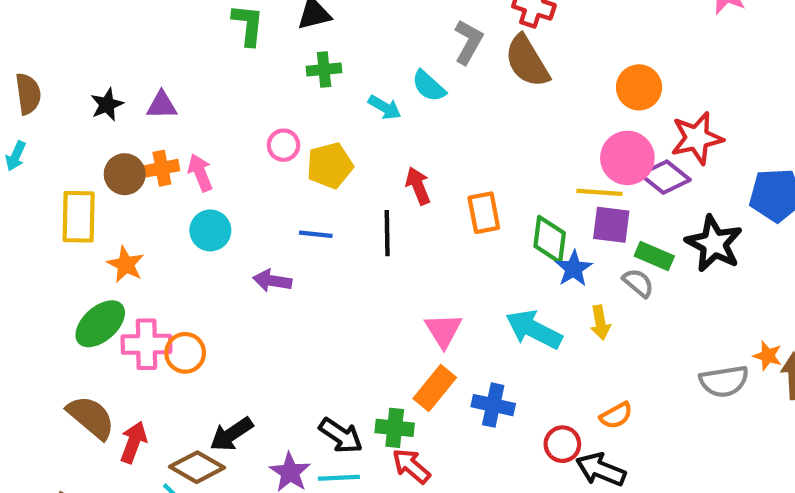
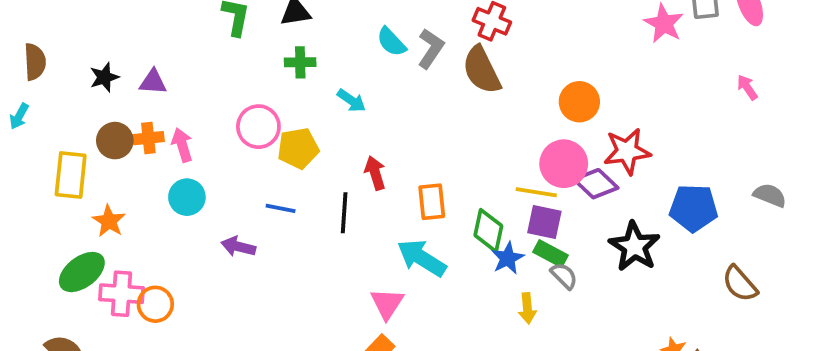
cyan semicircle: (429, 86) -> (391, 42), moved
pink circle: (283, 145) -> (258, 127), size x1.5
green rectangle: (654, 256) -> (551, 254), moved
cyan arrow: (534, 329) -> (422, 258), moved

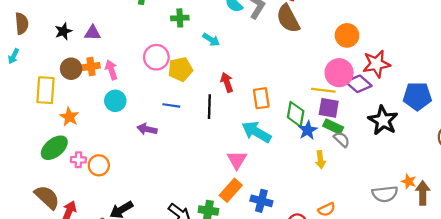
pink cross: (122, 294) -> (78, 160), size x0.6

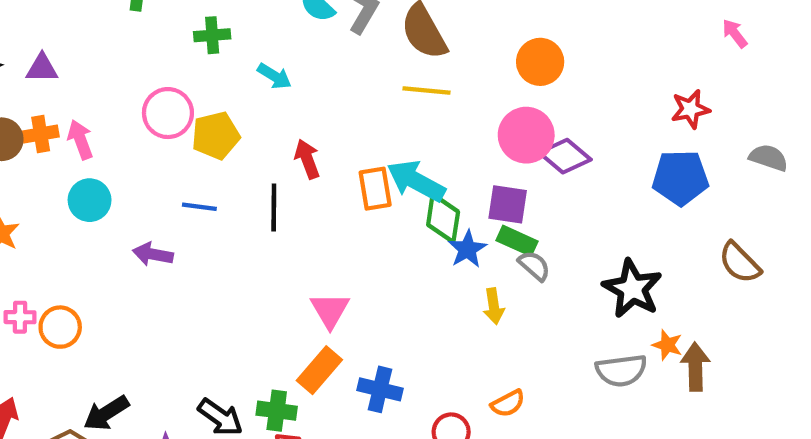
red star: (376, 64) -> (690, 109), moved, size x0.7
yellow line: (323, 90) -> (426, 90), moved
black star: (383, 120) -> (632, 289), moved
cyan arrow: (256, 132) -> (416, 181), moved

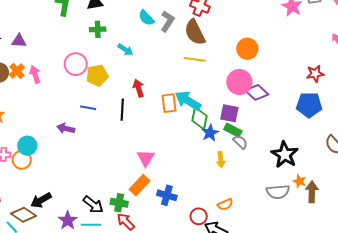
orange cross: (41, 134) -> (17, 71), turned -35
cyan circle: (90, 200) -> (27, 146), moved

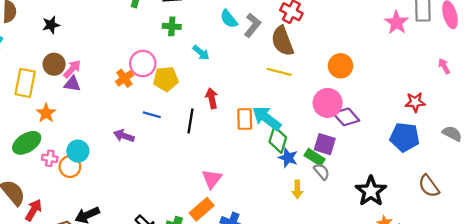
purple triangle: (19, 41) -> (72, 84), moved
orange cross: (17, 71) -> (124, 78), moved
pink arrow: (35, 74) -> (72, 69), moved, turned 54
purple square: (229, 113) -> (325, 144), moved
blue star: (210, 133) -> (288, 158), turned -30

